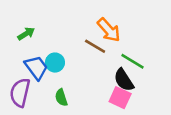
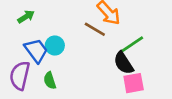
green line: (133, 61) -> (132, 44), turned -65
green semicircle: (61, 98) -> (50, 81), moved
pink square: (120, 98) -> (134, 83), moved, turned -35

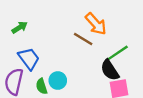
cyan circle: (55, 45) -> (58, 81), moved

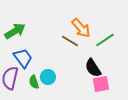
green arrow: (20, 27) -> (15, 31), size x1.5
green line: (118, 53) -> (105, 40), moved

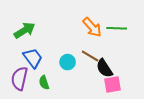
green line: (105, 40) -> (117, 28), moved, turned 36
brown line: (70, 41) -> (90, 56), moved
cyan circle: (48, 77) -> (68, 62), moved

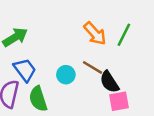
green line: (117, 28) -> (124, 35), turned -66
green semicircle: (44, 83) -> (38, 99), size x1.5

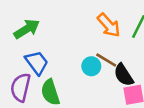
cyan circle: (66, 75) -> (91, 66), moved

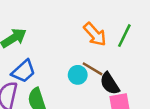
blue trapezoid: (37, 63) -> (24, 71), turned 85

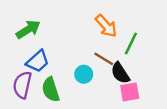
green line: (124, 36) -> (131, 44), moved
cyan circle: (78, 75) -> (84, 74), moved

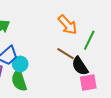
cyan circle: (84, 74) -> (20, 64), moved

